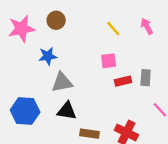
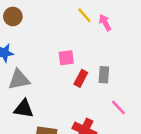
yellow line: (113, 29) -> (84, 15), moved
red rectangle: (123, 81) -> (81, 78), turned -49

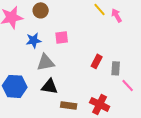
pink square: (66, 58) -> (62, 37), moved
gray rectangle: (104, 75) -> (116, 68), moved

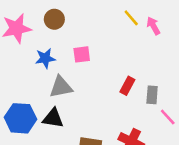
black triangle: (50, 86) -> (53, 118), moved

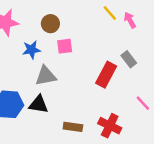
brown circle: (54, 19) -> (50, 24), moved
red rectangle: (127, 86) -> (106, 75), size x1.5
gray rectangle: (152, 95) -> (129, 59), moved, turned -42

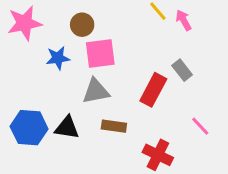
pink square: (65, 46) -> (100, 53), size x1.5
gray triangle: (46, 76) -> (96, 91), moved
brown rectangle: (73, 127) -> (114, 126), moved

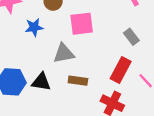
pink square: (100, 53) -> (82, 24), moved
red rectangle: (153, 90) -> (121, 70), moved

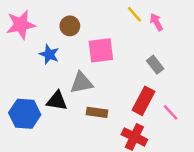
blue star: (34, 27) -> (49, 54), turned 30
black triangle: (41, 82) -> (57, 101), moved

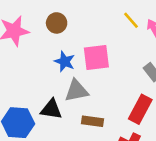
brown circle: (70, 26) -> (57, 23), moved
blue star: (49, 54) -> (65, 61), moved

